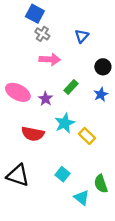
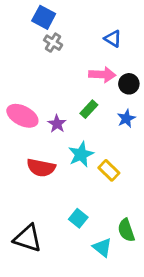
blue triangle: (82, 36) -> (113, 39), moved, turned -40
pink arrow: (50, 59) -> (102, 75), moved
black triangle: (18, 175) -> (28, 238), moved

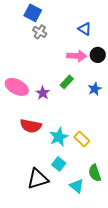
black circle: (129, 84) -> (98, 55), moved
cyan star: (81, 154) -> (59, 137), moved
yellow rectangle: (109, 170) -> (82, 139), moved
black triangle: (28, 238) -> (38, 179), moved, turned -35

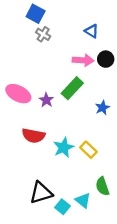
green rectangle: (67, 82) -> (72, 88), size x1.5
blue star: (95, 89) -> (102, 108), moved
cyan square: (59, 164) -> (63, 207), moved

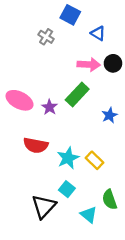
blue square: (36, 14) -> (70, 15), moved
black triangle: (41, 193) -> (44, 206), turned -30
cyan square: (63, 207) -> (67, 189), moved

